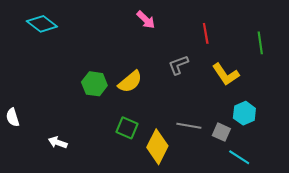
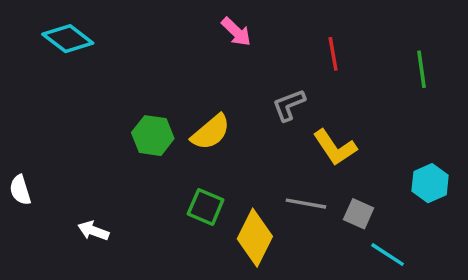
yellow L-shape: (226, 74) -> (335, 147), moved
cyan hexagon: (244, 113) -> (430, 183), moved

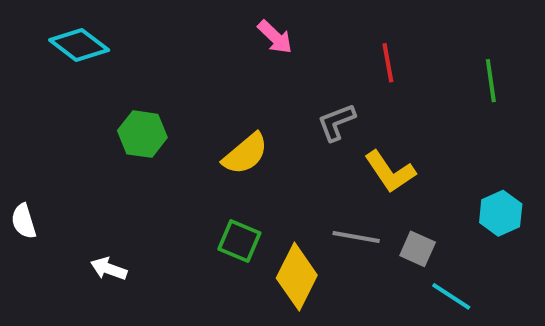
green hexagon: (153, 136) -> (142, 134), moved

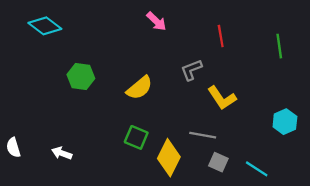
white semicircle: (24, 221) -> (13, 148), moved
gray square: (418, 249) -> (218, 162), moved

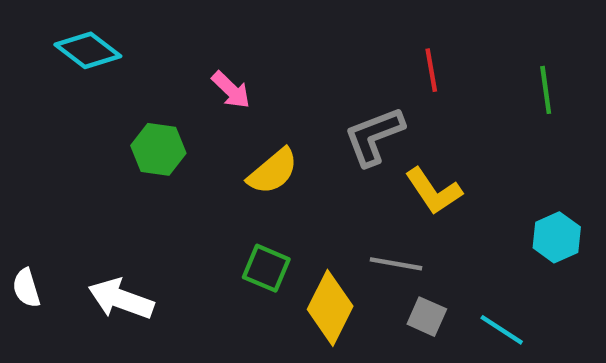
pink arrow: (156, 21) -> (231, 90), moved
gray L-shape: (191, 70) -> (374, 136), size x1.4
white arrow: (62, 153) -> (121, 299), size x1.6

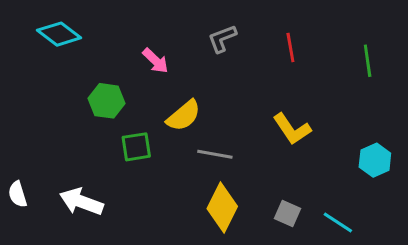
gray L-shape: (374, 136) -> (222, 39), moved, size x0.7
gray line: (396, 264) -> (215, 154), moved
green square: (266, 268) -> (136, 147), moved, turned -32

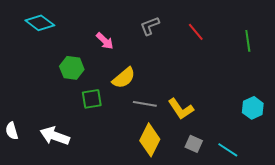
red line: (290, 47) -> (196, 32), turned -30
yellow L-shape: (292, 129) -> (181, 109), moved

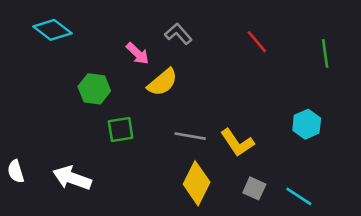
gray L-shape: (150, 26) -> (178, 34), moved, turned 70
yellow semicircle: (124, 78) -> (163, 82), moved
cyan hexagon: (253, 108) -> (307, 124), moved

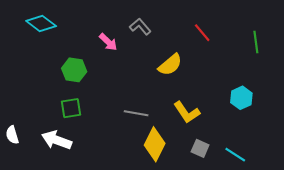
yellow semicircle: (163, 82) -> (170, 65), moved
green square: (121, 129) -> (71, 108), moved
gray line: (190, 136) -> (136, 113), moved

